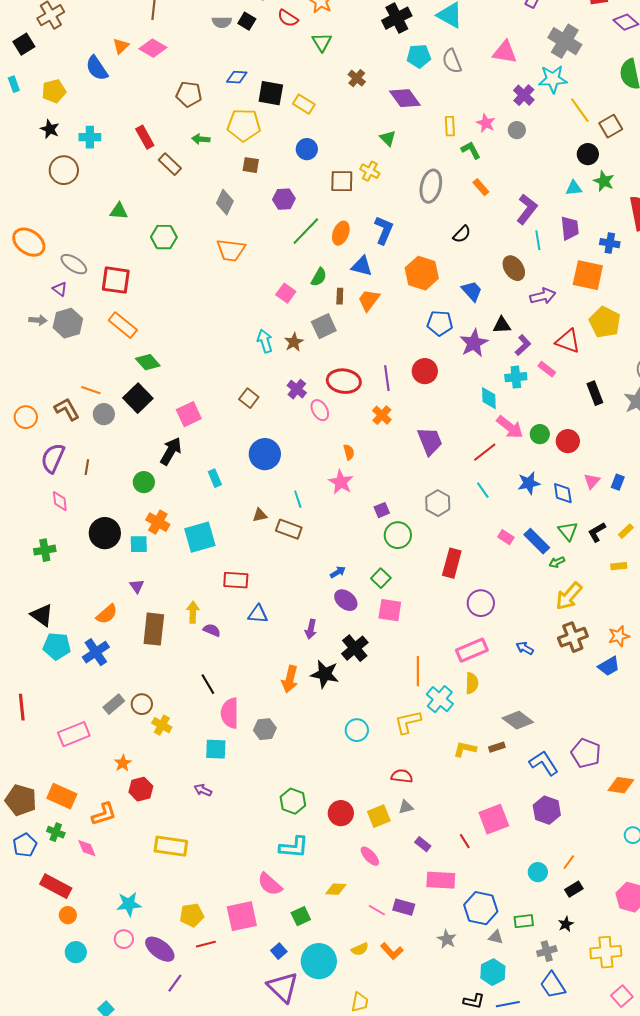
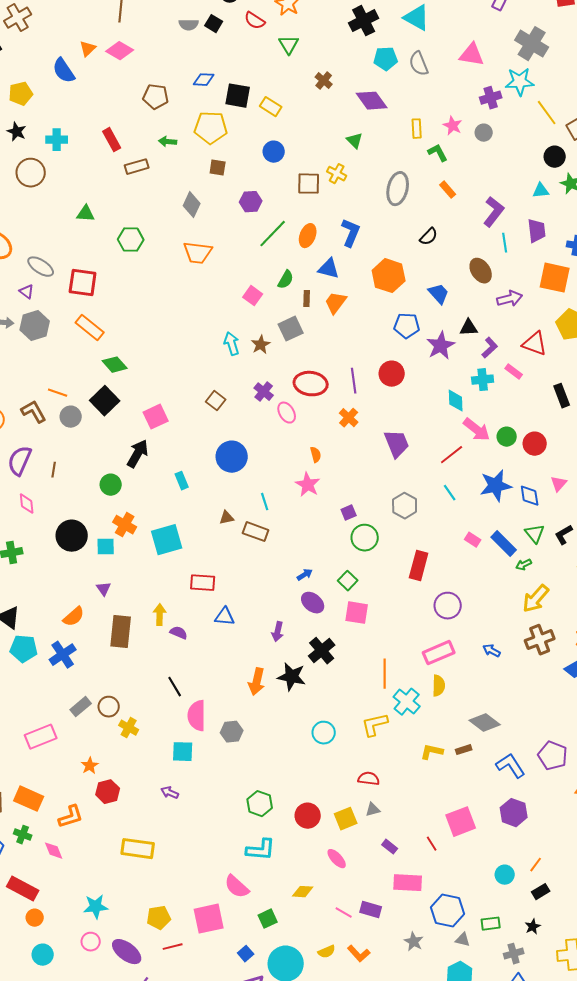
purple cross: (524, 95) -> (491, 98), turned 30
brown rectangle: (170, 164) -> (137, 167), turned -60
blue star: (529, 483) -> (496, 486), size x1.4

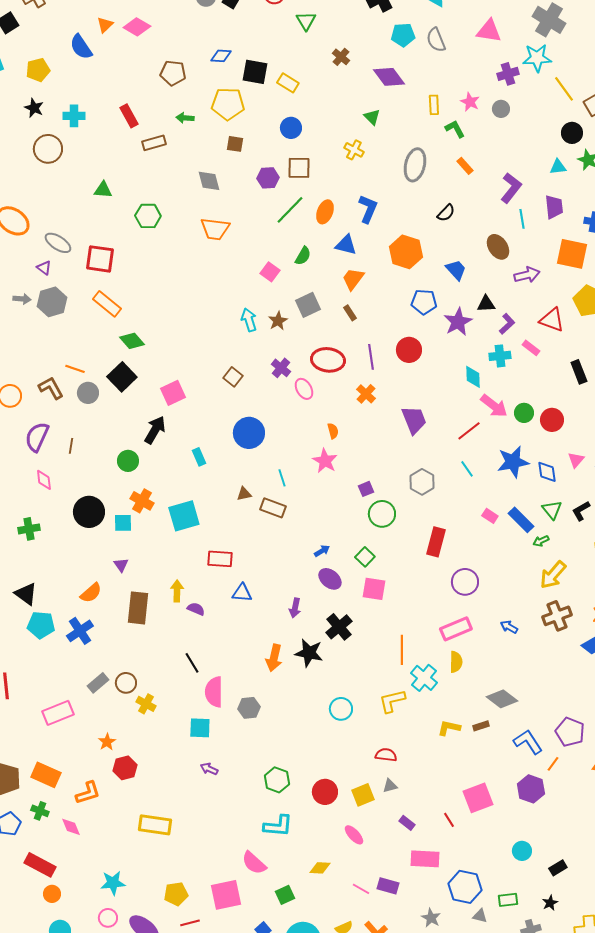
brown square: (309, 184) -> (299, 168), moved
gray diamond: (192, 205) -> (209, 181), turned -40
brown rectangle: (307, 299) -> (350, 313), moved, turned -35
purple arrow: (170, 793) -> (209, 769), moved
orange line: (536, 865) -> (553, 764), moved

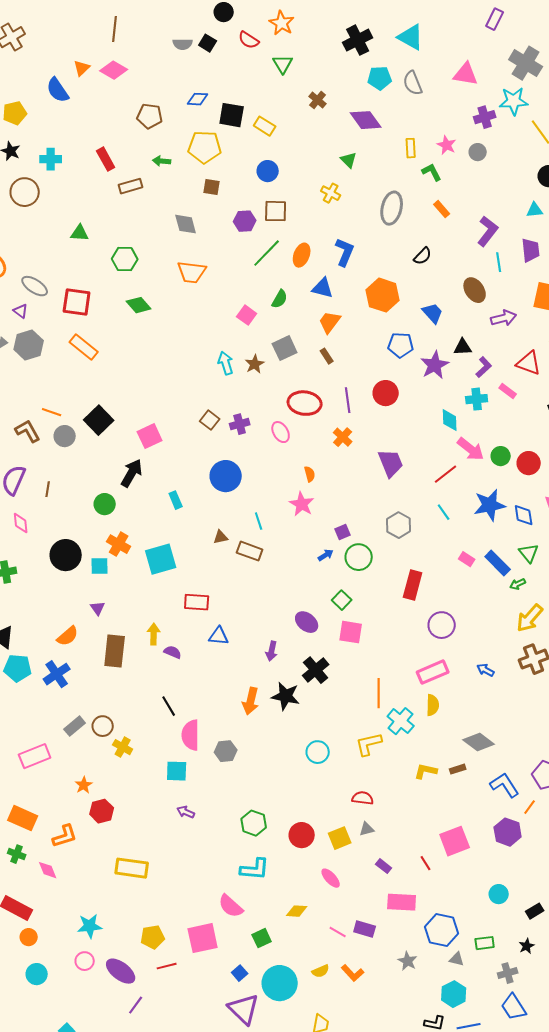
green diamond: (132, 341) -> (139, 305), moved
purple cross: (281, 368) -> (240, 424), moved, turned 36
blue arrow: (322, 551) -> (326, 555), moved

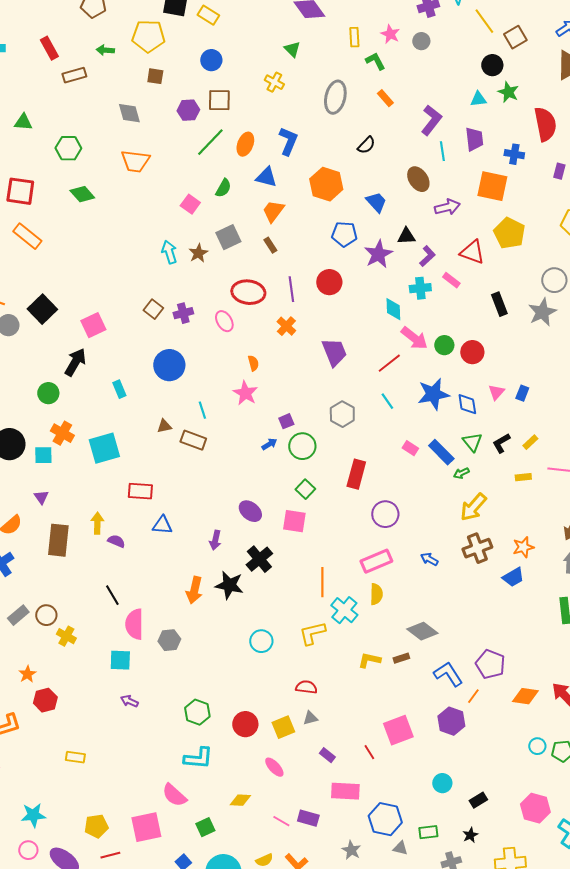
green square: (342, 600) -> (305, 489), moved
yellow rectangle: (132, 868) -> (75, 757), size x0.6

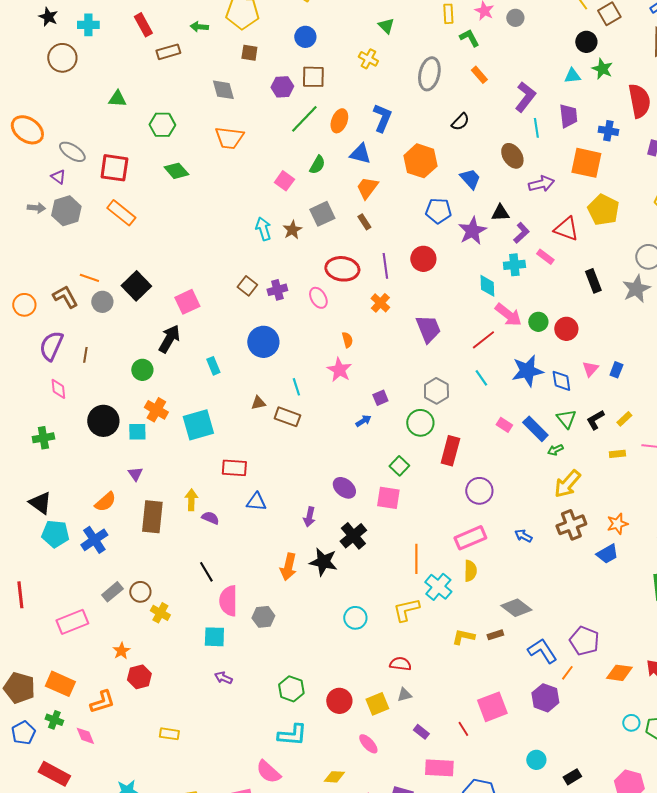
green circle: (302, 446) -> (420, 423), moved

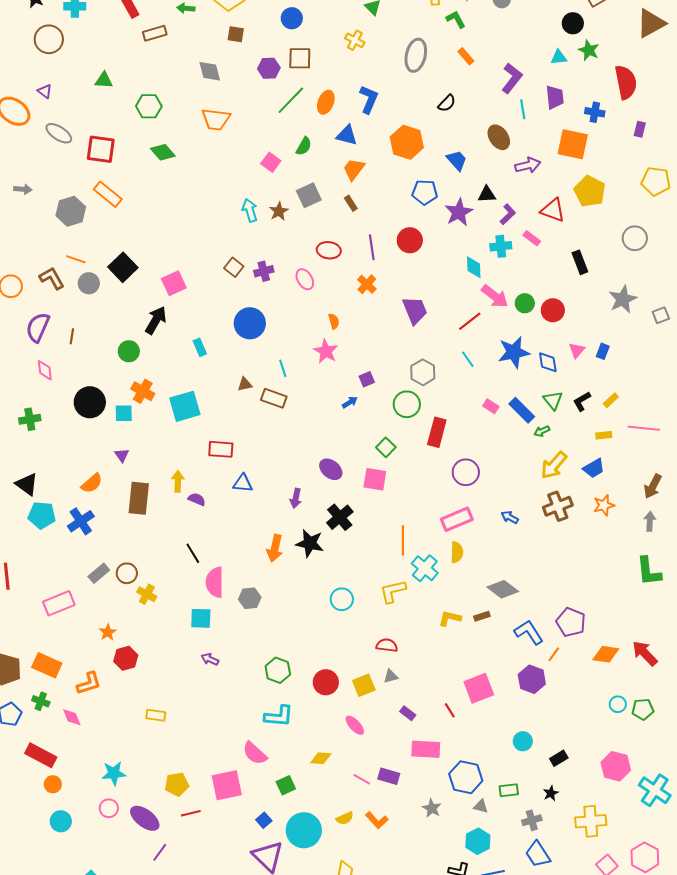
purple triangle: (58, 177) -> (45, 91), moved
gray hexagon: (66, 211) -> (71, 211), moved
red ellipse: (342, 269) -> (329, 250), size x0.7
gray star: (636, 289) -> (623, 299), moved
blue trapezoid: (607, 554) -> (594, 468), moved

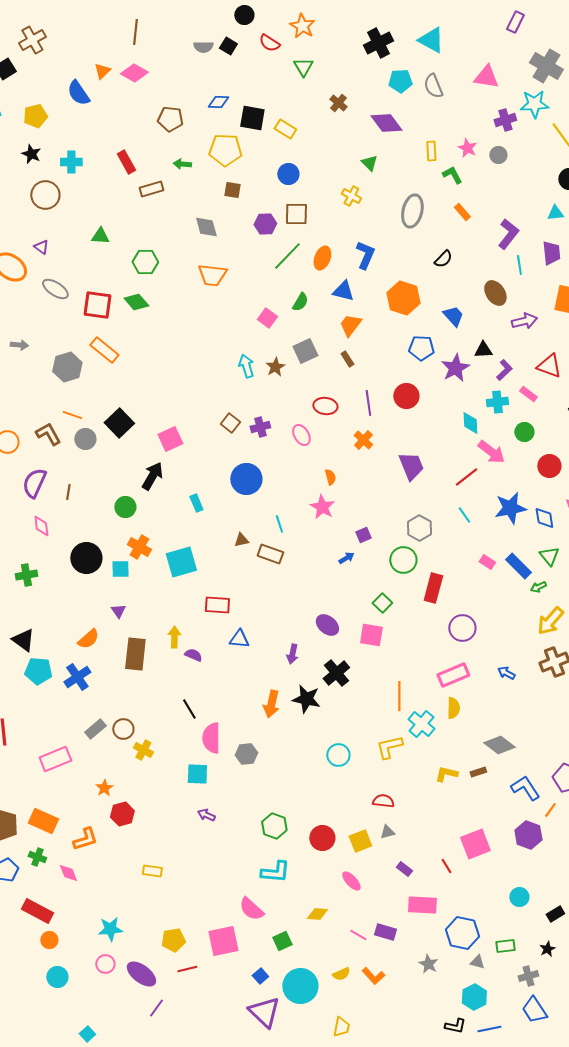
green diamond: (163, 152) -> (136, 302), moved
green circle: (525, 303) -> (524, 432), moved

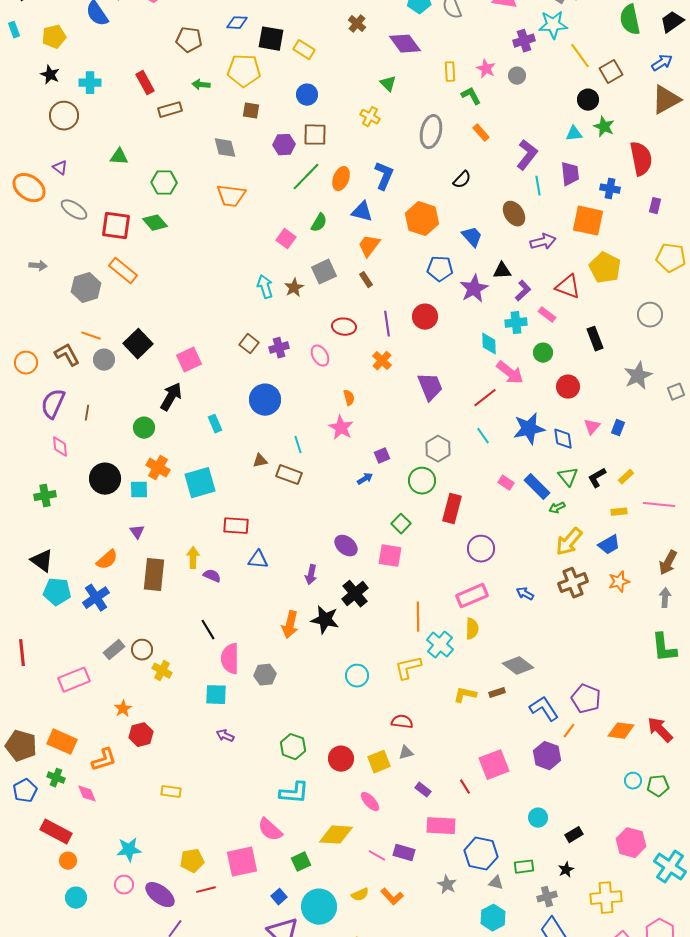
yellow diamond: (317, 914) -> (336, 835), size x1.6

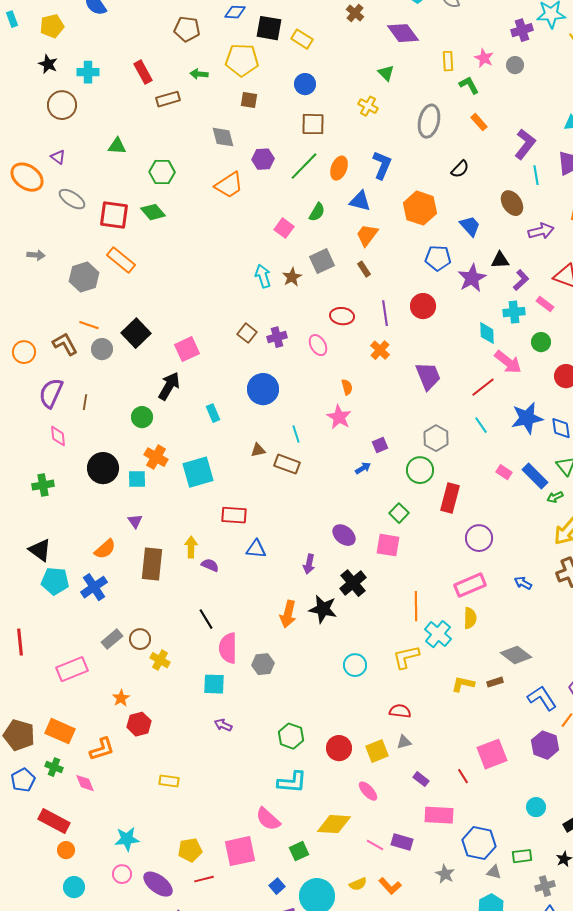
purple hexagon: (284, 145) -> (263, 159), moved
orange trapezoid: (231, 196) -> (229, 185), turned -40

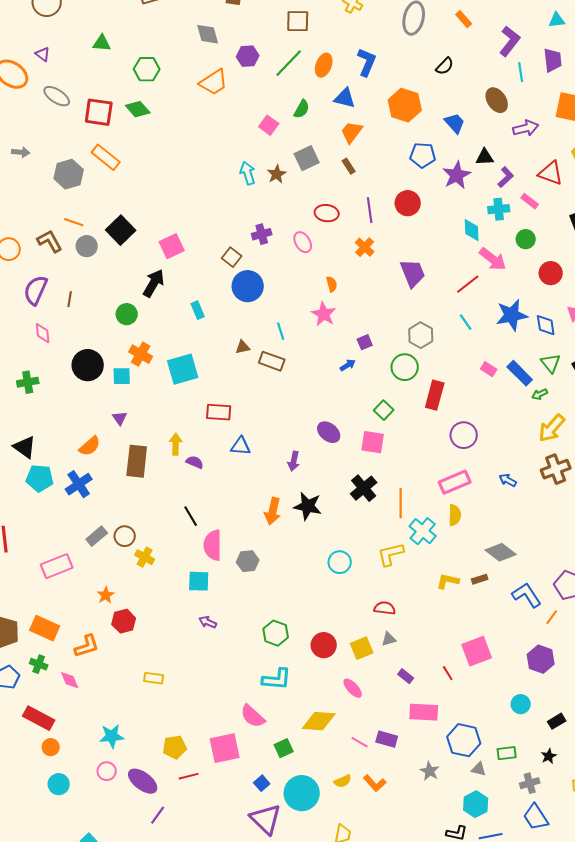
brown square: (247, 333) -> (232, 257), moved
black cross: (353, 583) -> (364, 488), moved
purple hexagon: (545, 745) -> (541, 659), moved

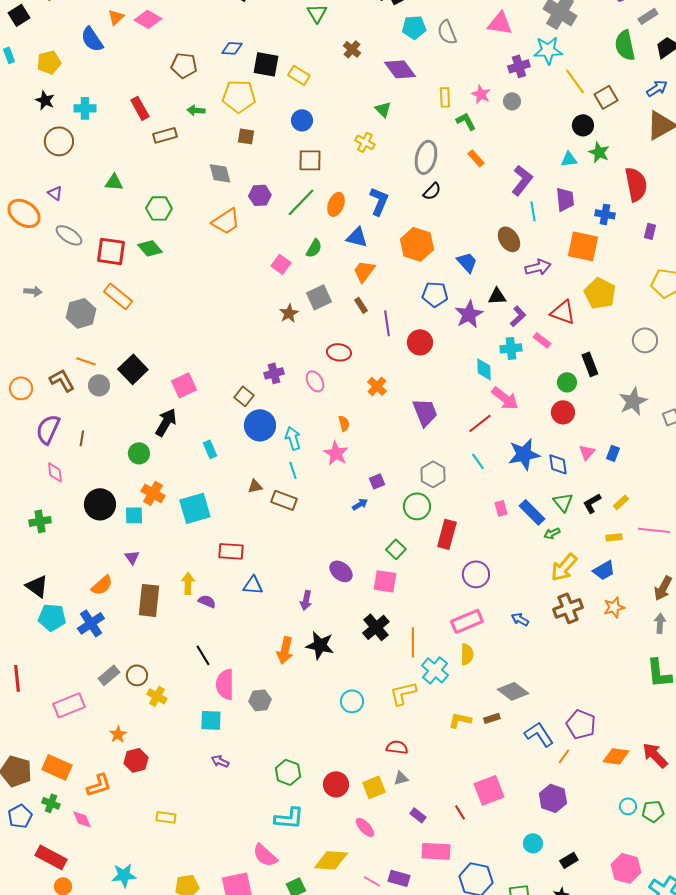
black semicircle: (445, 66) -> (432, 191), moved
cyan arrow: (248, 173) -> (293, 438), moved
purple line: (370, 210) -> (387, 323), moved
green circle: (526, 239) -> (567, 382), moved
pink rectangle: (489, 369) -> (501, 508), turned 42

